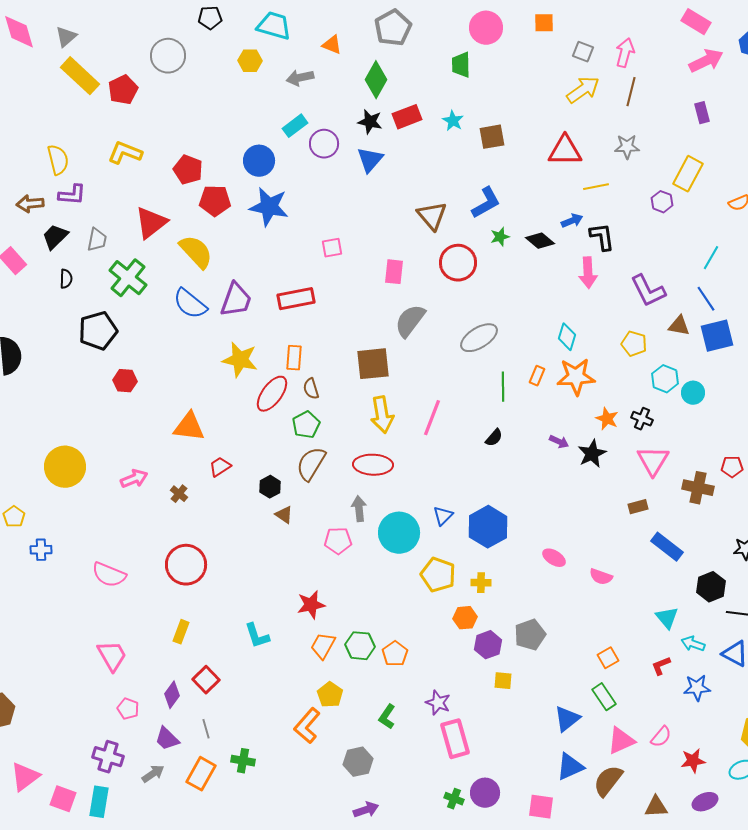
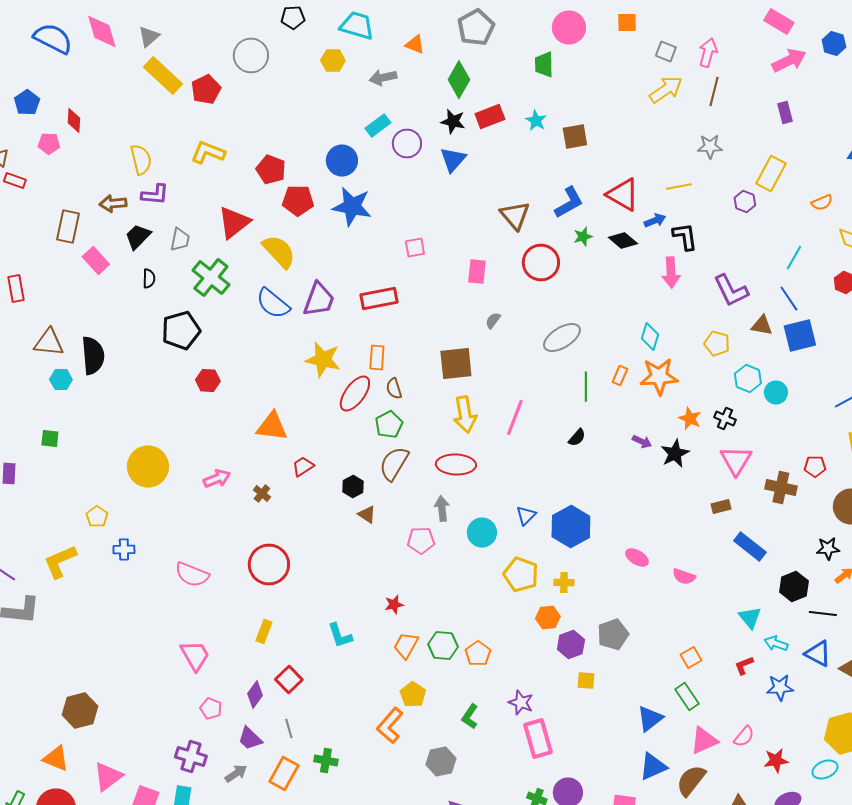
red triangle: (565, 151) -> (623, 194), moved, turned 30
gray semicircle: (410, 321) -> (493, 320), size x0.5
cyan circle: (399, 533) -> (482, 532), size x0.7
red star: (311, 605) -> (394, 604), size x0.7

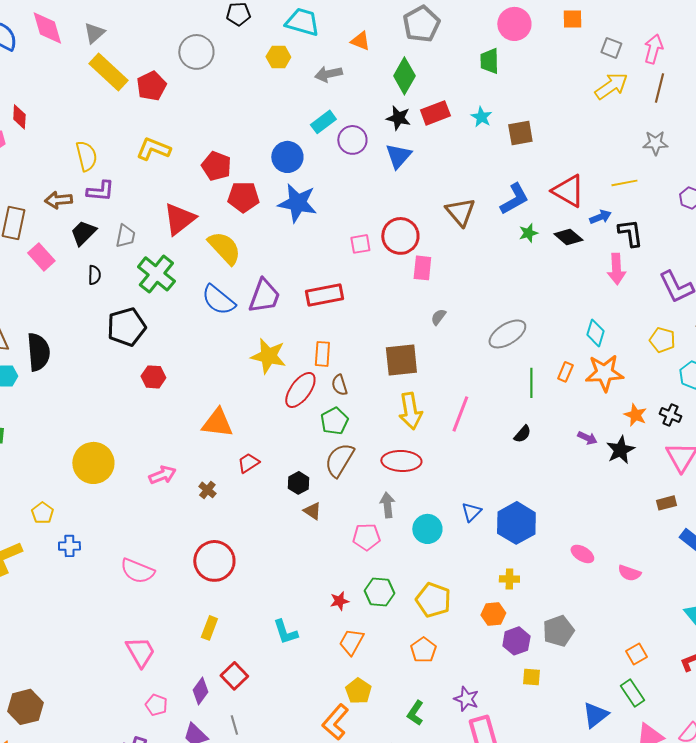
red circle: (541, 262) -> (400, 236), moved
yellow pentagon: (521, 574) -> (433, 600), moved
green hexagon: (443, 646) -> (379, 592), moved

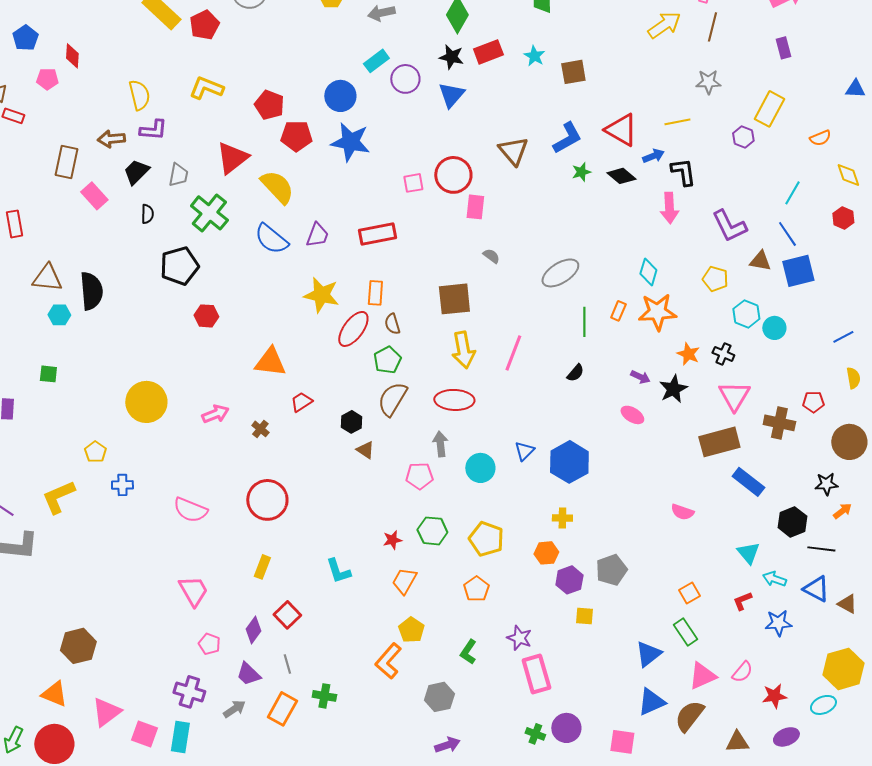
purple trapezoid: (264, 296) -> (317, 235), size x0.7
gray semicircle: (438, 317) -> (491, 256), turned 90
brown rectangle: (666, 503) -> (719, 442), size x2.0
pink ellipse: (582, 554) -> (632, 415), moved

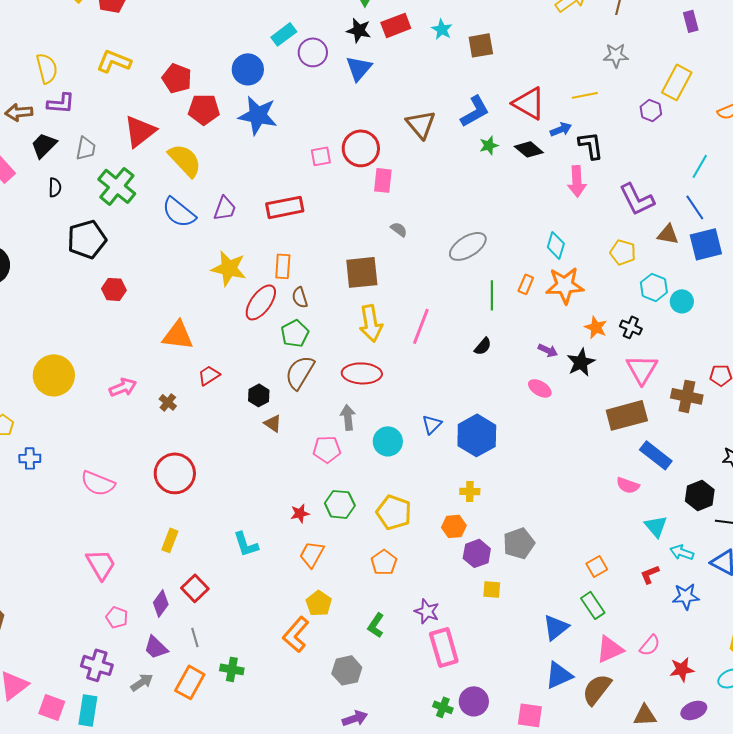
pink semicircle: (682, 512) -> (628, 485), moved

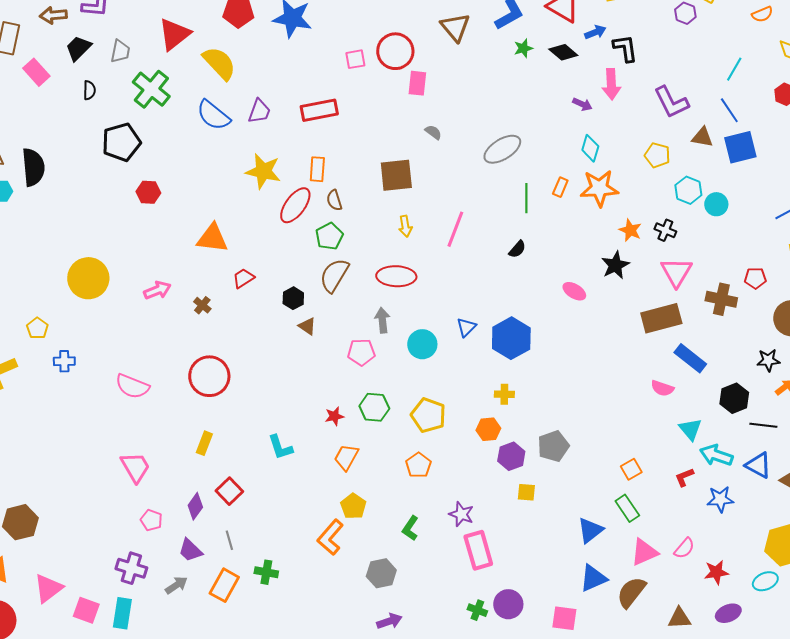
yellow arrow: (371, 323) -> (405, 226), size x0.6
purple arrow: (548, 350) -> (582, 104), moved
cyan arrow: (682, 552) -> (716, 455), size x1.4

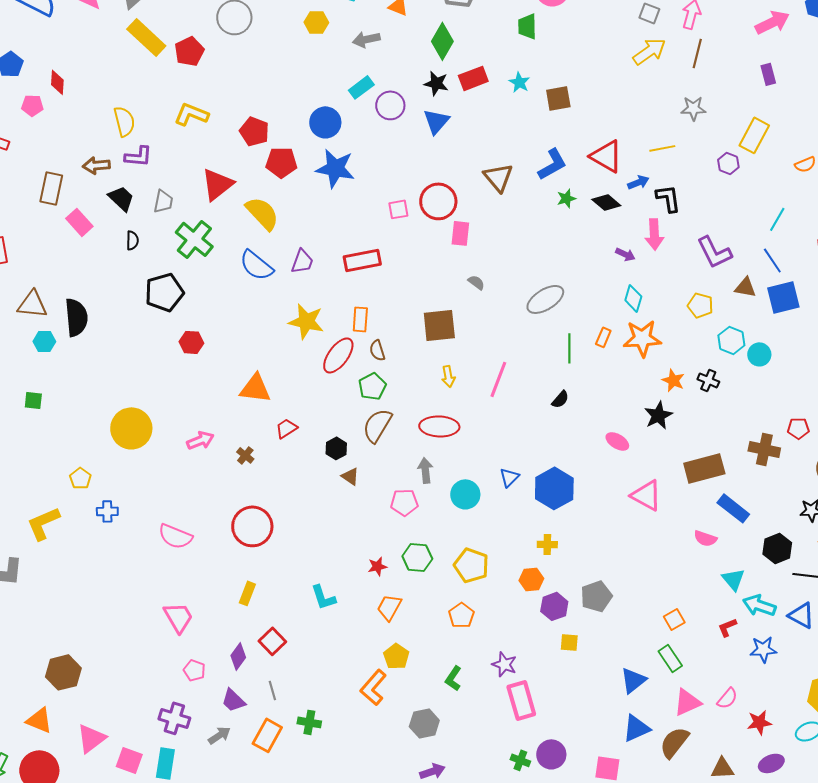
black trapezoid: (78, 48) -> (121, 198), turned 88
pink triangle: (676, 272) -> (646, 495), moved, turned -32

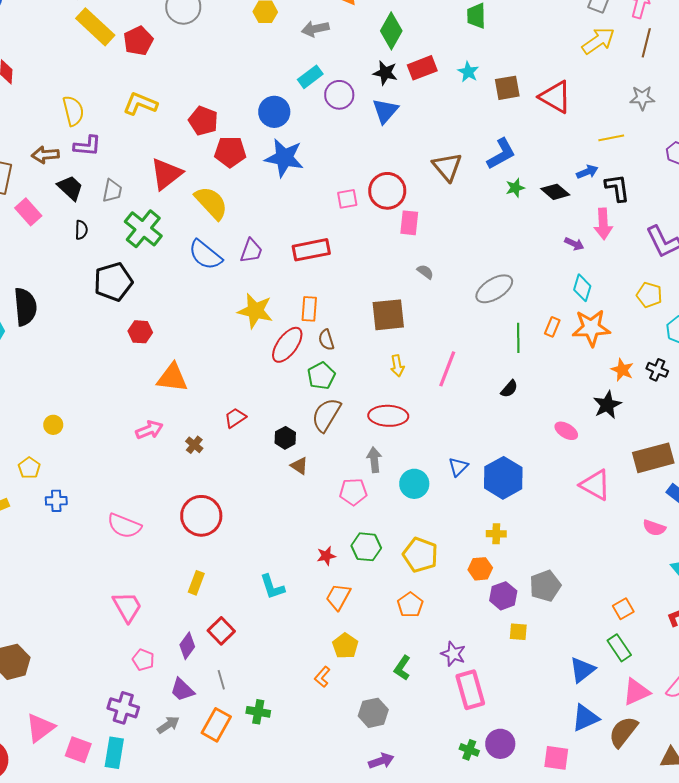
red triangle: (606, 156) -> (555, 97), moved
orange triangle: (255, 388) -> (172, 378), moved
yellow circle: (131, 428) -> (53, 425), moved, size x0.5
orange L-shape: (373, 687) -> (322, 677), size x0.6

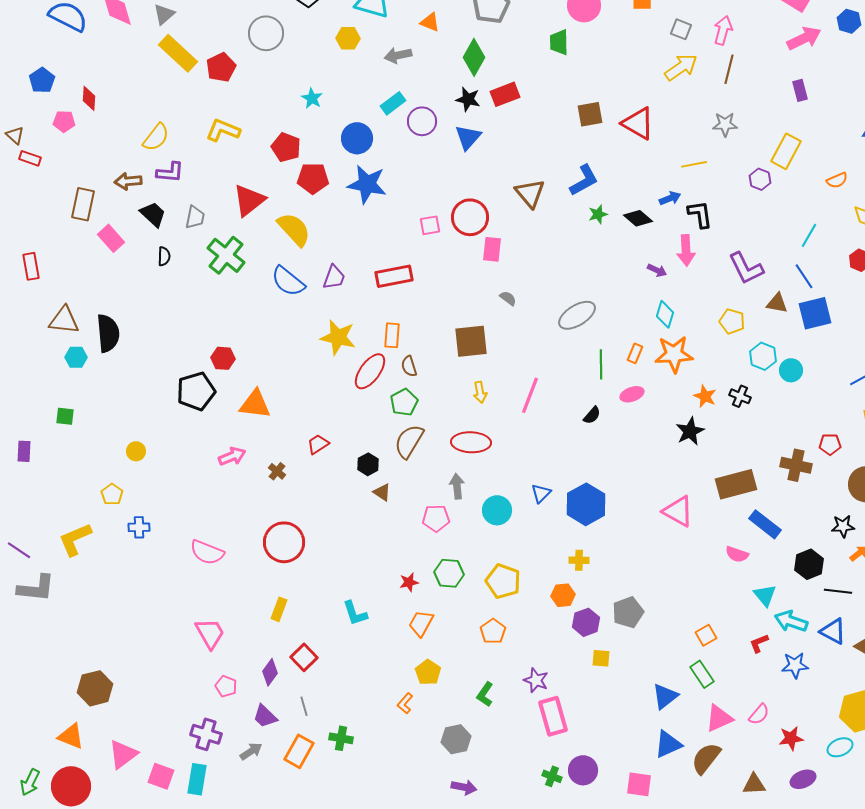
cyan star: (468, 72) -> (312, 98), moved
yellow semicircle: (73, 111) -> (156, 137), turned 52
black pentagon: (113, 282) -> (196, 391), moved
pink ellipse: (566, 431) -> (632, 394), moved, turned -50
purple arrow: (381, 761) -> (464, 787), turned 30

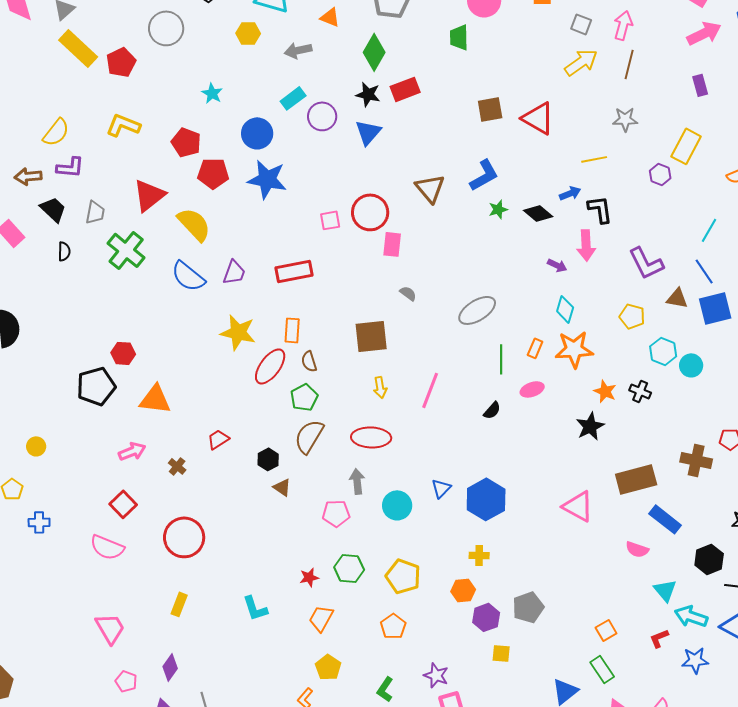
red square: (304, 657) -> (123, 504), moved

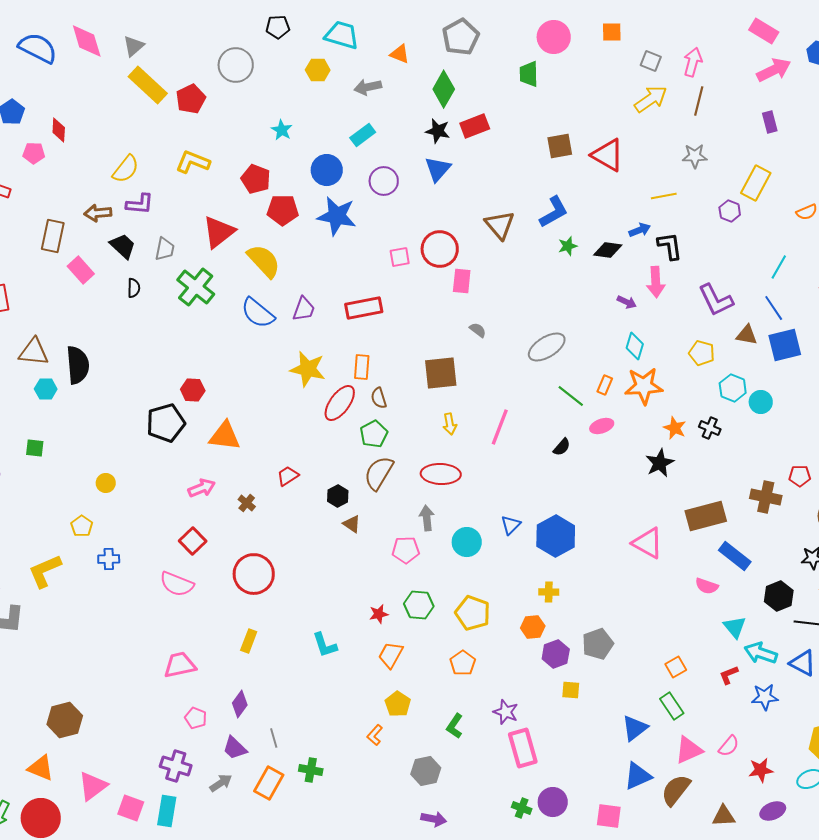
purple circle: (322, 116) -> (384, 181), moved
black diamond: (538, 213) -> (608, 250), turned -32
green line: (501, 359) -> (571, 396), turned -52
pink trapezoid: (110, 628) -> (180, 665), turned -72

